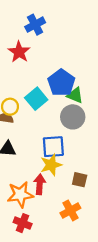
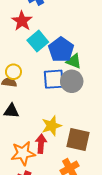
cyan square: (36, 99) -> (38, 41), moved
blue square: (53, 147) -> (54, 79), moved
brown square: (80, 180) -> (78, 140), size x1.6

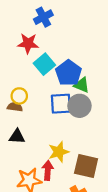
red star: (22, 21) -> (28, 43), turned -30

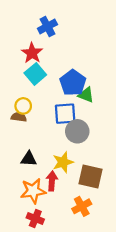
red star: (28, 43) -> (32, 53), turned 30
cyan square: (44, 64) -> (35, 74), moved
gray circle: (79, 106) -> (77, 131), moved
black triangle: (17, 136) -> (29, 159), moved

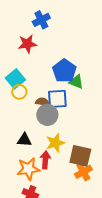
red star: (32, 53) -> (27, 44), turned 30
cyan square: (35, 74) -> (15, 79), moved
brown semicircle: (19, 117) -> (42, 102), moved
gray circle: (77, 131) -> (47, 115), moved
orange cross: (82, 206) -> (83, 172), moved

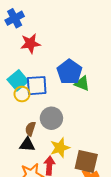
blue cross: (41, 20) -> (15, 18), moved
blue square: (57, 99) -> (37, 86), moved
brown semicircle: (42, 102) -> (30, 129), moved, turned -80

